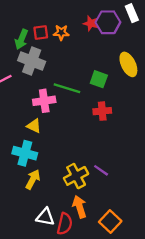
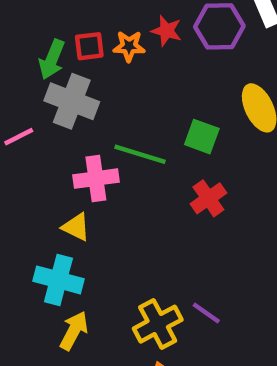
red star: (91, 23) -> (167, 31), moved
red cross: (102, 111) -> (208, 198), turned -30

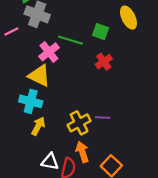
pink cross: (96, 179) -> (49, 52), turned -30
yellow triangle: (76, 227) -> (39, 76), size x1.6
purple line: (206, 313) -> (103, 118), turned -32

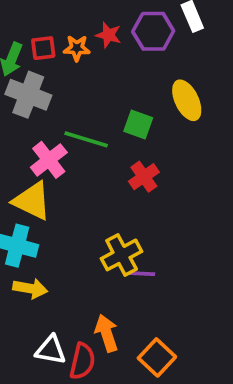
yellow cross: (79, 123) -> (122, 255), moved
yellow arrow: (38, 126) -> (30, 289), turned 72

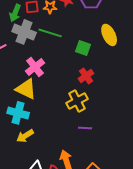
green line: (86, 139) -> (50, 33), moved
yellow cross: (122, 255) -> (77, 101), moved
yellow arrow: (30, 289) -> (25, 136), turned 138

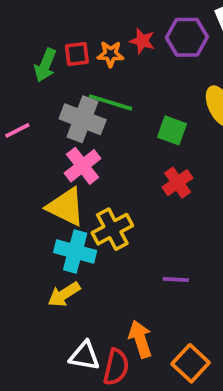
gray cross: (24, 32) -> (83, 119), moved
yellow cross: (77, 101) -> (112, 229), moved
cyan cross: (18, 113) -> (75, 252), moved

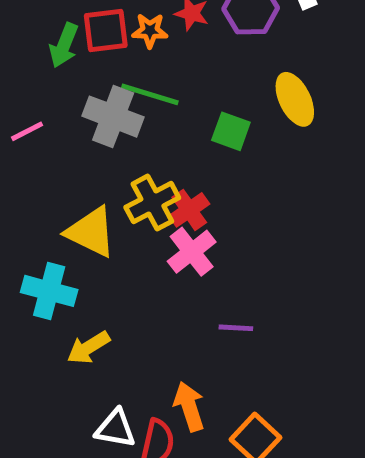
red square: (77, 54) -> (106, 31), size x1.4
pink cross: (83, 166) -> (192, 252), moved
red cross: (178, 183) -> (189, 210), moved
yellow cross: (112, 229) -> (152, 203), moved
cyan cross: (75, 252) -> (49, 291), moved

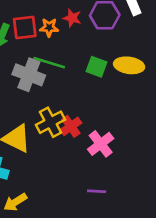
yellow ellipse: (295, 99) -> (129, 65), turned -56
green square: (231, 131) -> (97, 67), moved
pink cross: (192, 252) -> (101, 144), moved

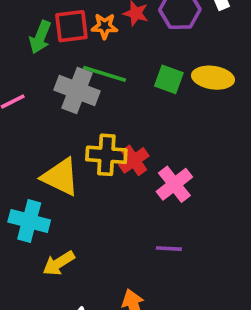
yellow cross: (50, 122) -> (106, 155), turned 32

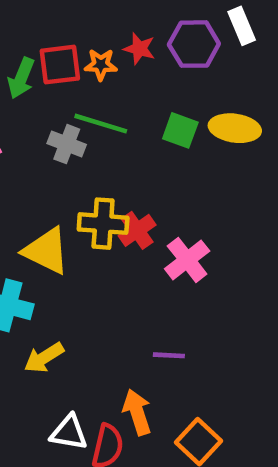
gray cross: (77, 90) -> (67, 144), size x0.7
purple line: (169, 249) -> (169, 355), moved

